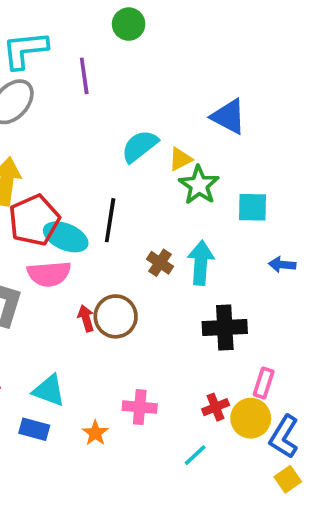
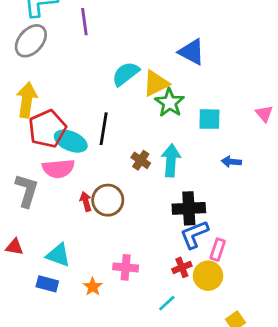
yellow triangle: (180, 159) -> (156, 83), size x1.5
blue L-shape: (284, 437) -> (194, 234), moved, turned 36

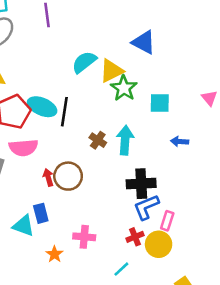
cyan ellipse: (71, 141) -> (42, 107), moved
blue rectangle: (47, 284) -> (41, 213), moved, turned 60

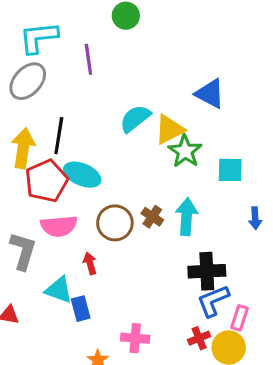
black line: (64, 112) -> (59, 136), moved
blue arrow: (180, 141) -> (255, 218), turned -98
brown circle: (68, 176) -> (115, 223), moved
cyan triangle: (23, 226) -> (59, 290), moved

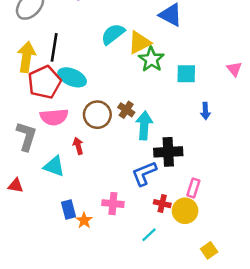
cyan arrow: (187, 217) -> (144, 125), moved
blue L-shape: (213, 301) -> (144, 174), moved
blue rectangle: (81, 309) -> (68, 210), moved
red cross: (199, 338) -> (162, 204), turned 35

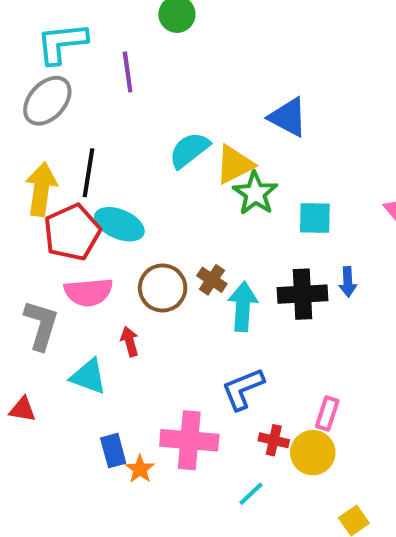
black cross: (168, 152) -> (302, 294), moved
pink cross: (113, 204) -> (189, 440), size x1.5

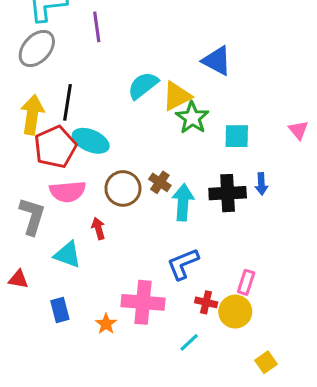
blue rectangle: (113, 451) -> (60, 310), moved

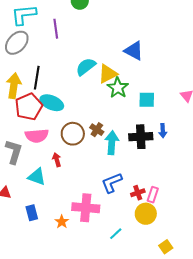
red cross: (206, 302) -> (138, 193), moved, turned -32

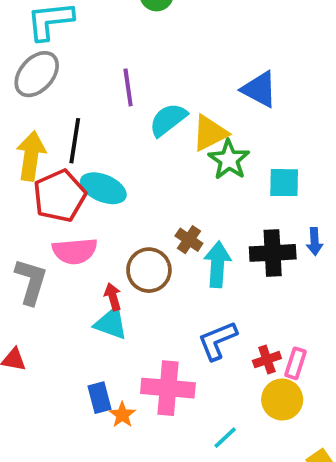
purple line: (56, 29) -> (128, 87), moved
brown circle: (73, 134) -> (149, 270), moved
cyan triangle: (37, 177) -> (111, 323), moved
blue rectangle: (32, 213) -> (99, 398), moved

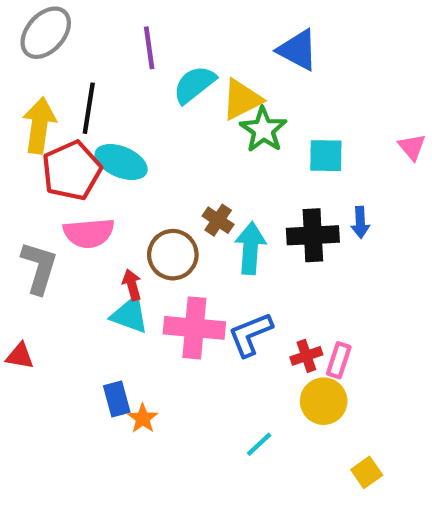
pink cross: (168, 388) -> (194, 328), moved

